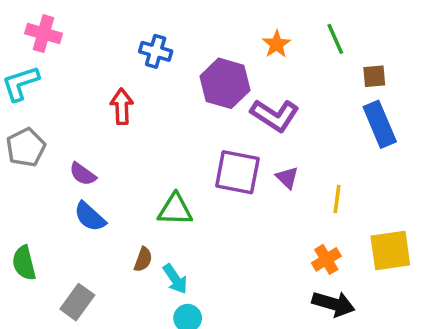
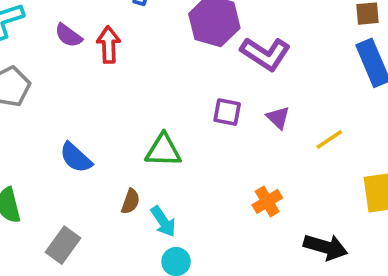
purple square: (237, 172) -> (227, 112), size x0.6
purple semicircle: (83, 174) -> (68, 35), moved
yellow line: (337, 199) -> (329, 139), turned 48
orange cross: (326, 259) -> (267, 201), moved

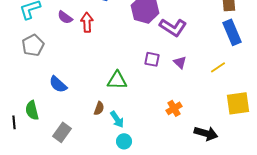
yellow line: (329, 139) -> (218, 67), moved
blue semicircle: (76, 158) -> (58, 84), moved

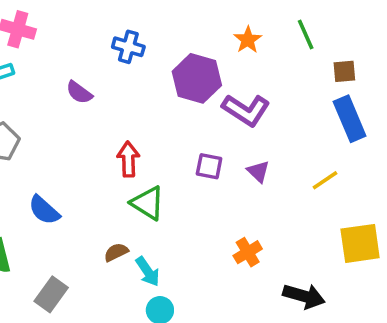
purple semicircle: (65, 17) -> (79, 92), moved
red arrow: (87, 22) -> (128, 159), moved
green triangle: (117, 80) -> (148, 203), turned 30
brown semicircle: (99, 108) -> (116, 252), turned -136

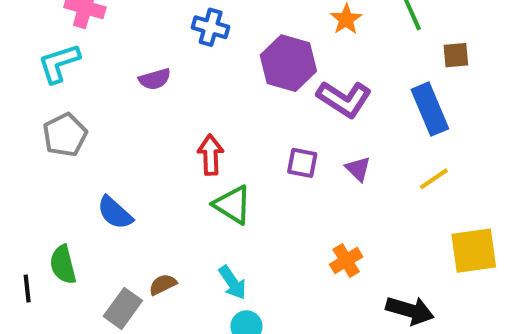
purple semicircle: (79, 92) -> (155, 79), turned -52
blue rectangle: (350, 119) -> (430, 109), moved
brown semicircle: (116, 252) -> (163, 284), moved

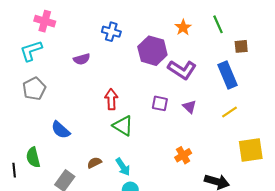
brown semicircle: (163, 284) -> (94, 163), moved

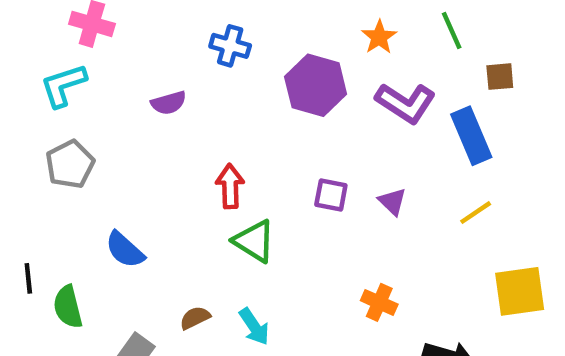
purple L-shape: (182, 70) -> (406, 103), moved
orange cross: (183, 155) -> (379, 302), turned -35
black line: (14, 170) -> (28, 278), moved

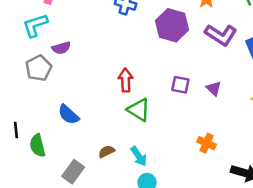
purple semicircle: (169, 103) -> (61, 48), moved

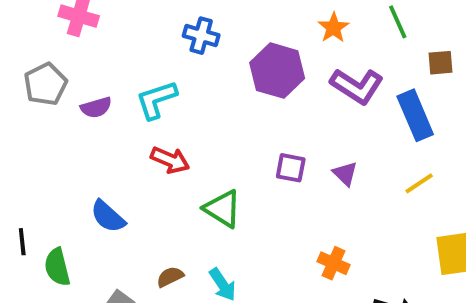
cyan L-shape: (35, 25) -> (156, 100), moved
gray pentagon: (39, 68) -> (46, 84), moved
red arrow: (126, 80) -> (170, 160), moved, turned 115

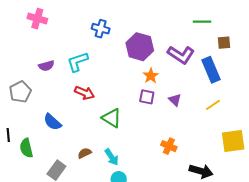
green line: (398, 22) -> (202, 22), turned -66
orange star: (333, 28) -> (151, 76), moved
gray pentagon: (46, 84) -> (20, 92), moved

